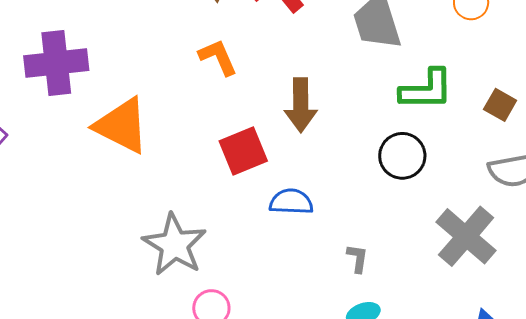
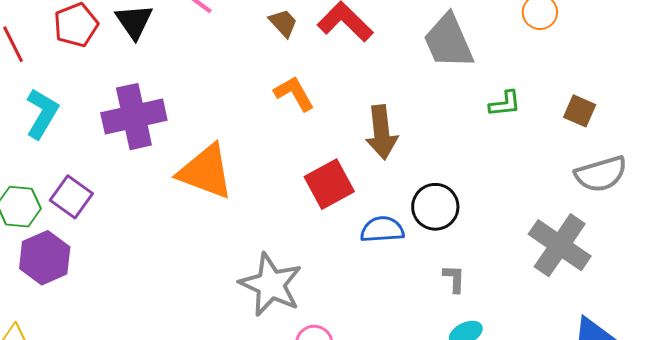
green L-shape: (426, 90) -> (505, 104), size x0.6
black circle: (402, 156) -> (435, 207), moved

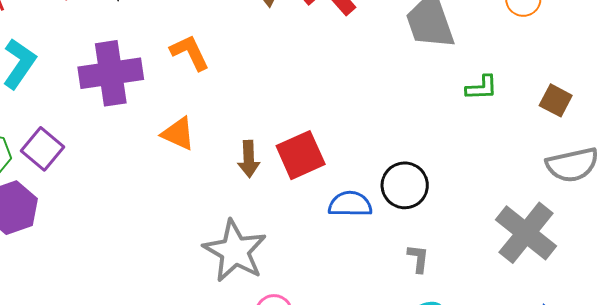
orange L-shape: (294, 94) -> (190, 52), moved
brown arrow: (381, 132) -> (249, 159), moved, size x0.7
orange triangle: (206, 172) -> (178, 134), size x0.6

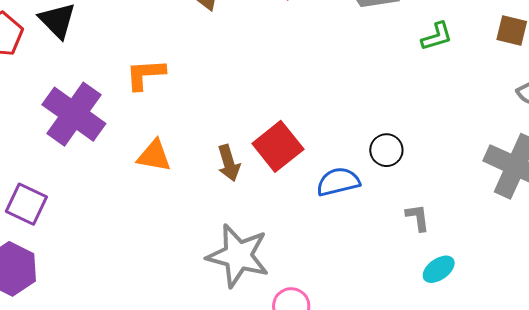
orange L-shape: (190, 52) -> (145, 74), turned -54
purple cross: (111, 73) -> (74, 114), turned -32
black circle: (405, 185) -> (386, 150), size x0.7

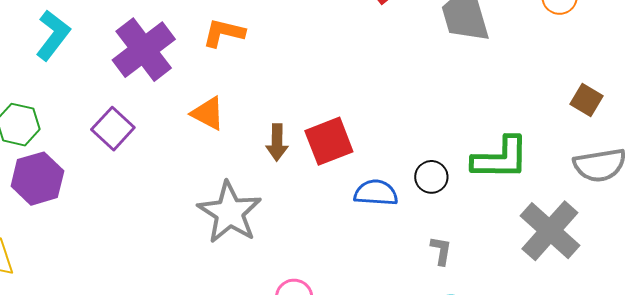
green L-shape: (437, 36) -> (500, 158), moved, size x1.8
purple square: (26, 204) -> (113, 129), moved
gray star: (238, 256) -> (229, 212), moved

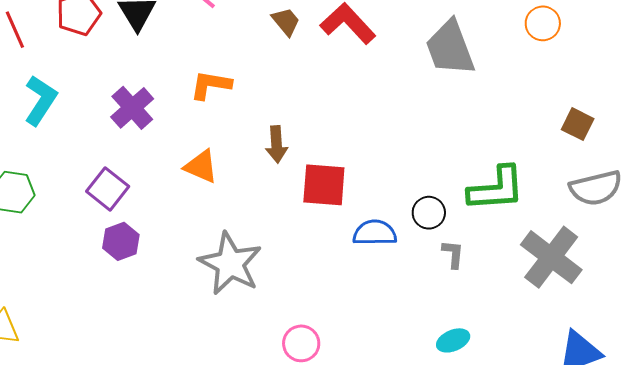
purple cross: (144, 50) -> (132, 108), size x0.7
red square: (329, 141) -> (324, 185), turned 30
brown arrow: (277, 142) -> (276, 144), moved
purple hexagon: (37, 179) -> (121, 241), moved, size x0.7
gray L-shape: (441, 251) -> (453, 254), moved

